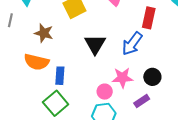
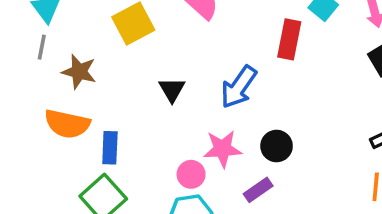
red rectangle: (149, 18) -> (289, 39), moved
gray line: (10, 20) -> (42, 47), moved
black triangle: (95, 44) -> (172, 90), size x0.7

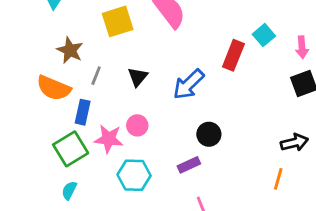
gray line: (42, 47) -> (96, 76), moved
pink star: (222, 149) -> (109, 139), moved
pink circle: (191, 174) -> (137, 125), moved

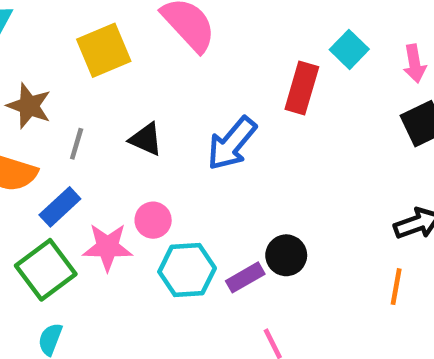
black triangle: (138, 77) -> (146, 139), turned -40
blue rectangle: (83, 112) -> (60, 207), turned 40
black circle: (209, 134) -> (286, 255), moved
cyan hexagon: (134, 175) -> (187, 270), moved

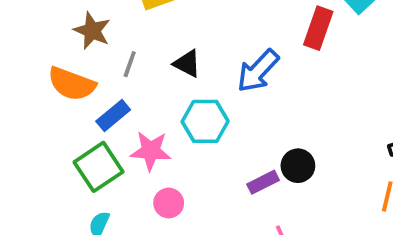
pink circle: (153, 220) -> (169, 203), moved
cyan hexagon: (187, 270) -> (205, 121), moved

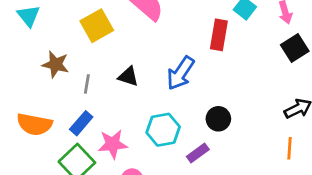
orange semicircle: (72, 84) -> (34, 124), moved
cyan hexagon: (205, 121) -> (163, 130), moved
black circle: (298, 166) -> (218, 119), moved

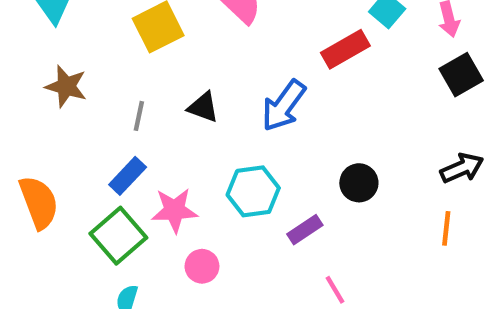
red rectangle: (219, 35) -> (345, 49), turned 48
brown star: (56, 64) -> (66, 86), moved
black circle: (218, 119) -> (359, 183), moved
orange semicircle: (34, 124) -> (39, 202), moved, turned -124

